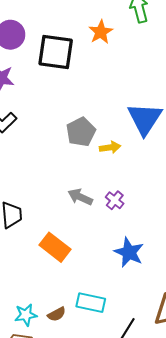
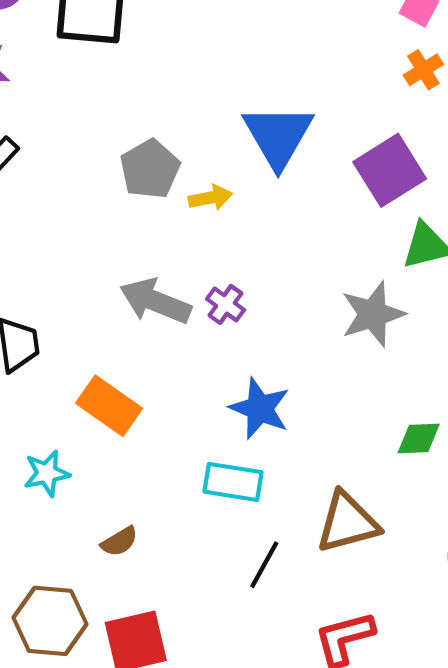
gray arrow: (80, 197) -> (155, 301), size x1.4
cyan rectangle: (91, 303) -> (233, 482), moved
cyan star: (26, 315) -> (47, 473), moved

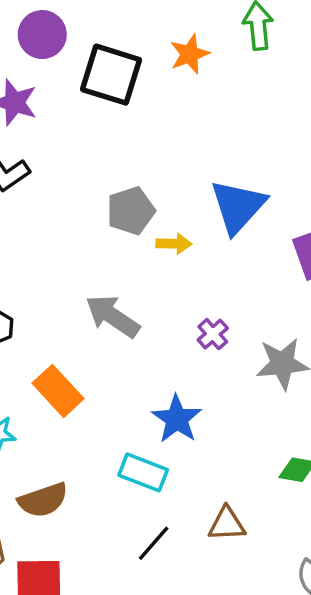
purple cross: (226, 304) -> (213, 334), moved
brown triangle: (348, 522) -> (227, 524), size x0.7
brown semicircle: (119, 541) -> (43, 500), size x1.6

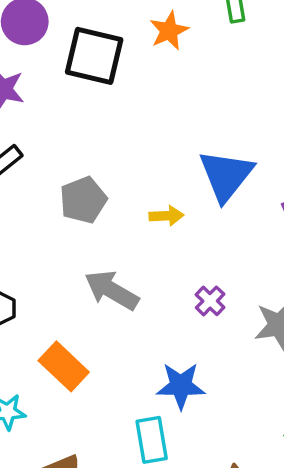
gray pentagon: (131, 211) -> (83, 200), moved
blue star: (177, 419) -> (181, 386), turned -30
cyan rectangle: (143, 472) -> (152, 440), turned 63

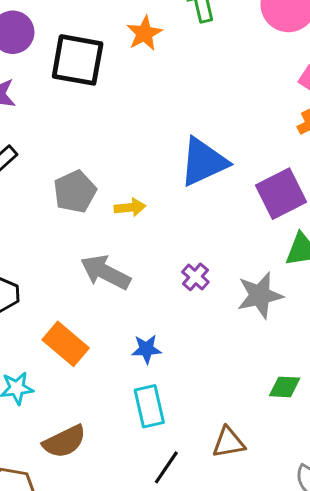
blue triangle: (226, 175) -> (204, 162), turned 30
yellow arrow: (166, 216) -> (130, 207), moved
blue star: (181, 386) -> (146, 349), moved, size x0.7

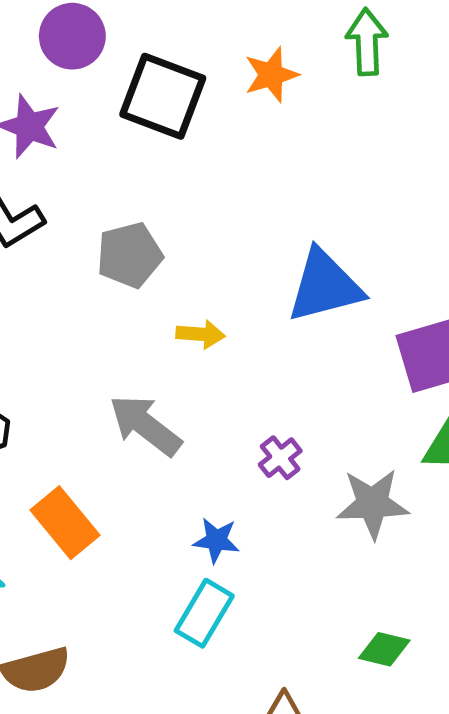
gray pentagon: (75, 192) -> (130, 255), moved
blue star: (146, 349) -> (216, 540), moved
cyan rectangle: (149, 406) -> (204, 613), moved, turned 33

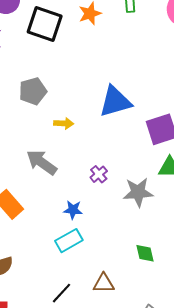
cyan rectangle: (204, 613) -> (69, 241), turned 32
green diamond: (384, 649) -> (145, 253), turned 65

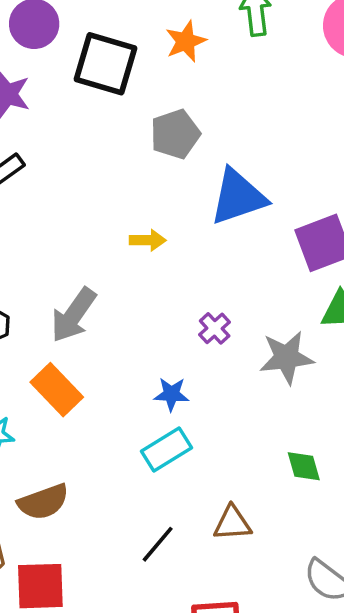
gray pentagon: (33, 91) -> (175, 134), moved
gray arrow: (42, 162) -> (73, 315), moved, turned -88

